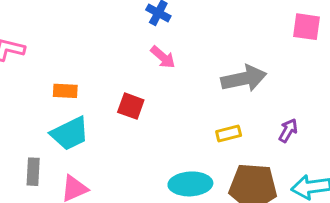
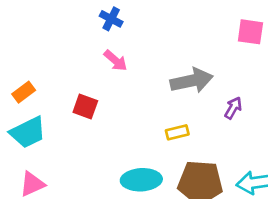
orange rectangle: (65, 91) -> (24, 92), turned -40
purple arrow: (288, 130) -> (233, 108), moved

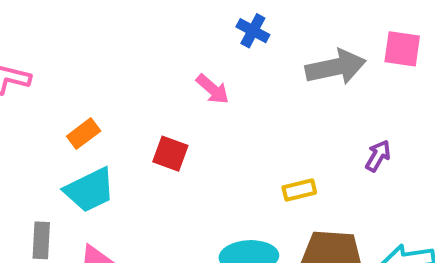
blue cross: (111, 19) -> (253, 31), moved
gray arrow: (192, 81) -> (336, 67), moved

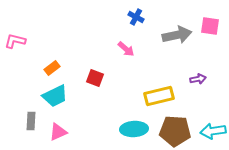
pink arrow: (213, 89) -> (126, 49), moved
purple arrow: (378, 156) -> (198, 79), turned 49
yellow rectangle: (299, 190) -> (159, 96), size x1.8

